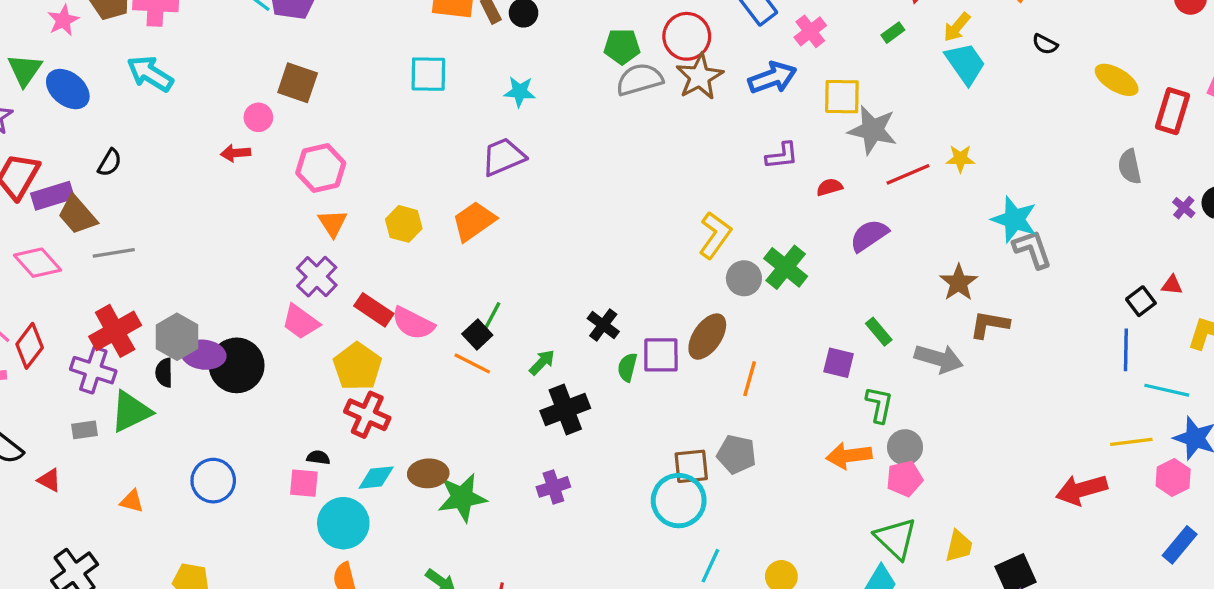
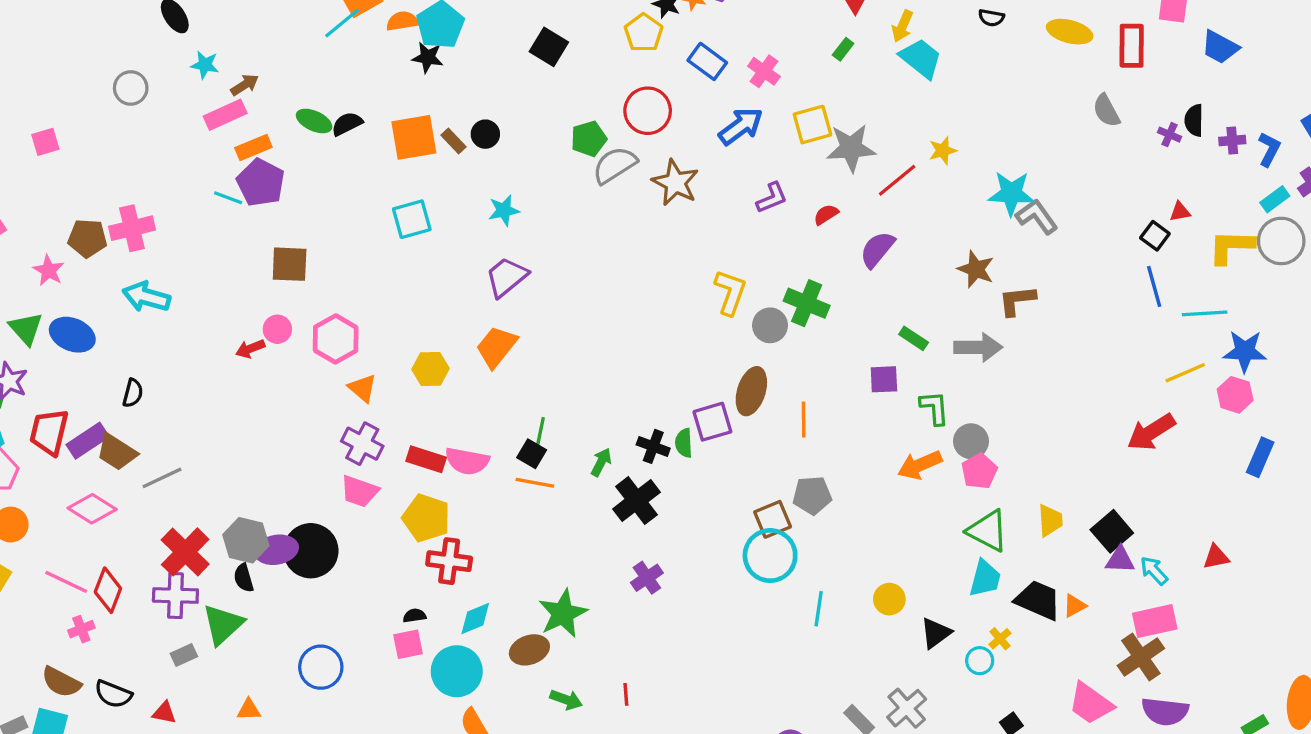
brown star: (700, 77) -> (675, 183), moved
pink circle: (258, 117) -> (277, 329), moved
black cross: (603, 325) -> (653, 446), moved
brown ellipse: (428, 473) -> (529, 650), moved

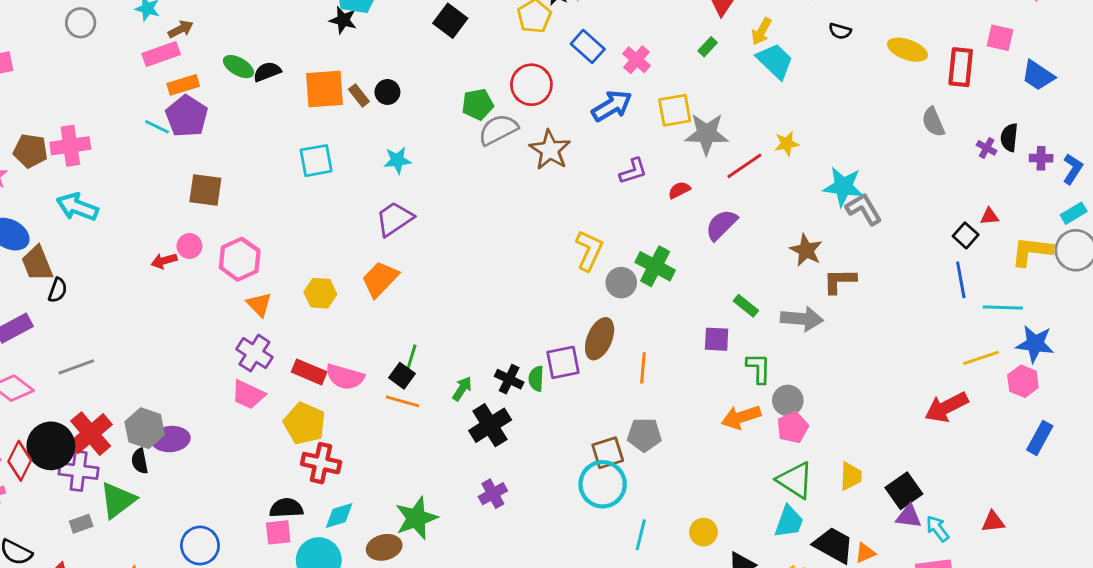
brown trapezoid: (117, 452) -> (37, 263), moved, turned 30
black circle: (311, 551) -> (51, 446), moved
black semicircle: (415, 616) -> (286, 508), size x1.6

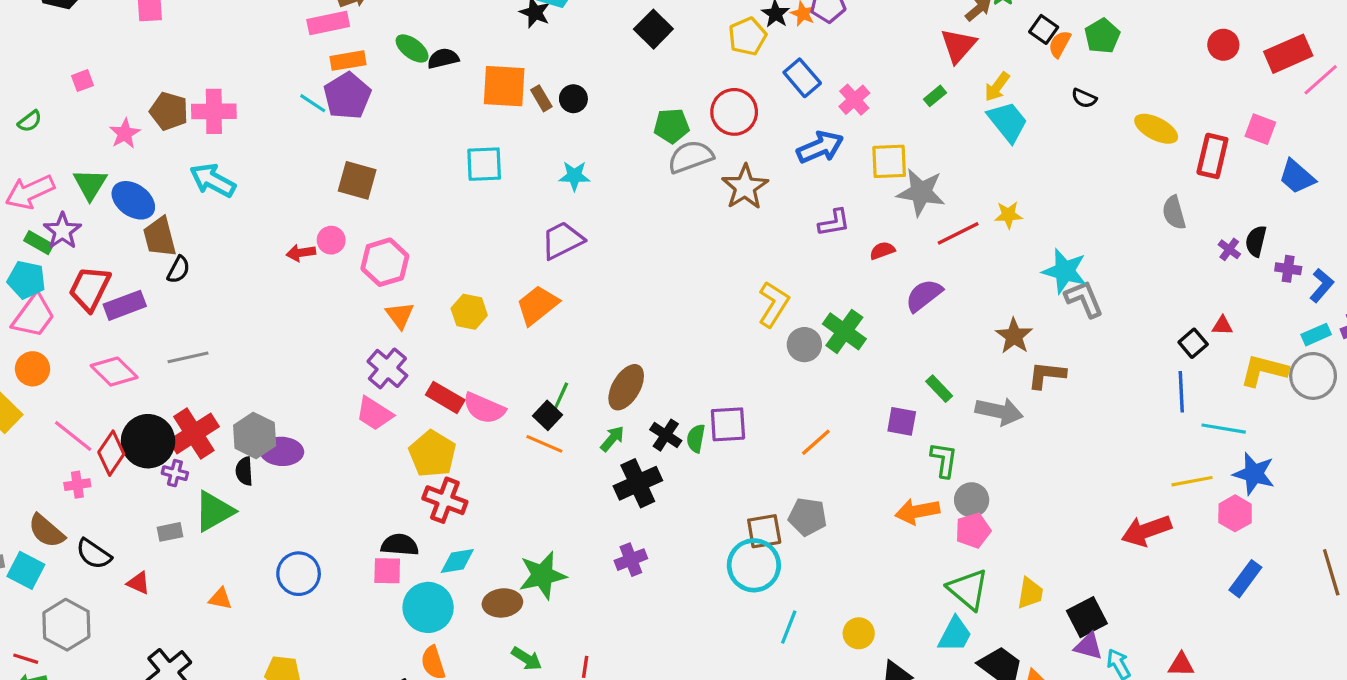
brown ellipse: (600, 339) -> (626, 387), moved
orange line: (643, 368) -> (816, 442), turned 36
purple cross: (79, 471) -> (175, 473), size x0.6

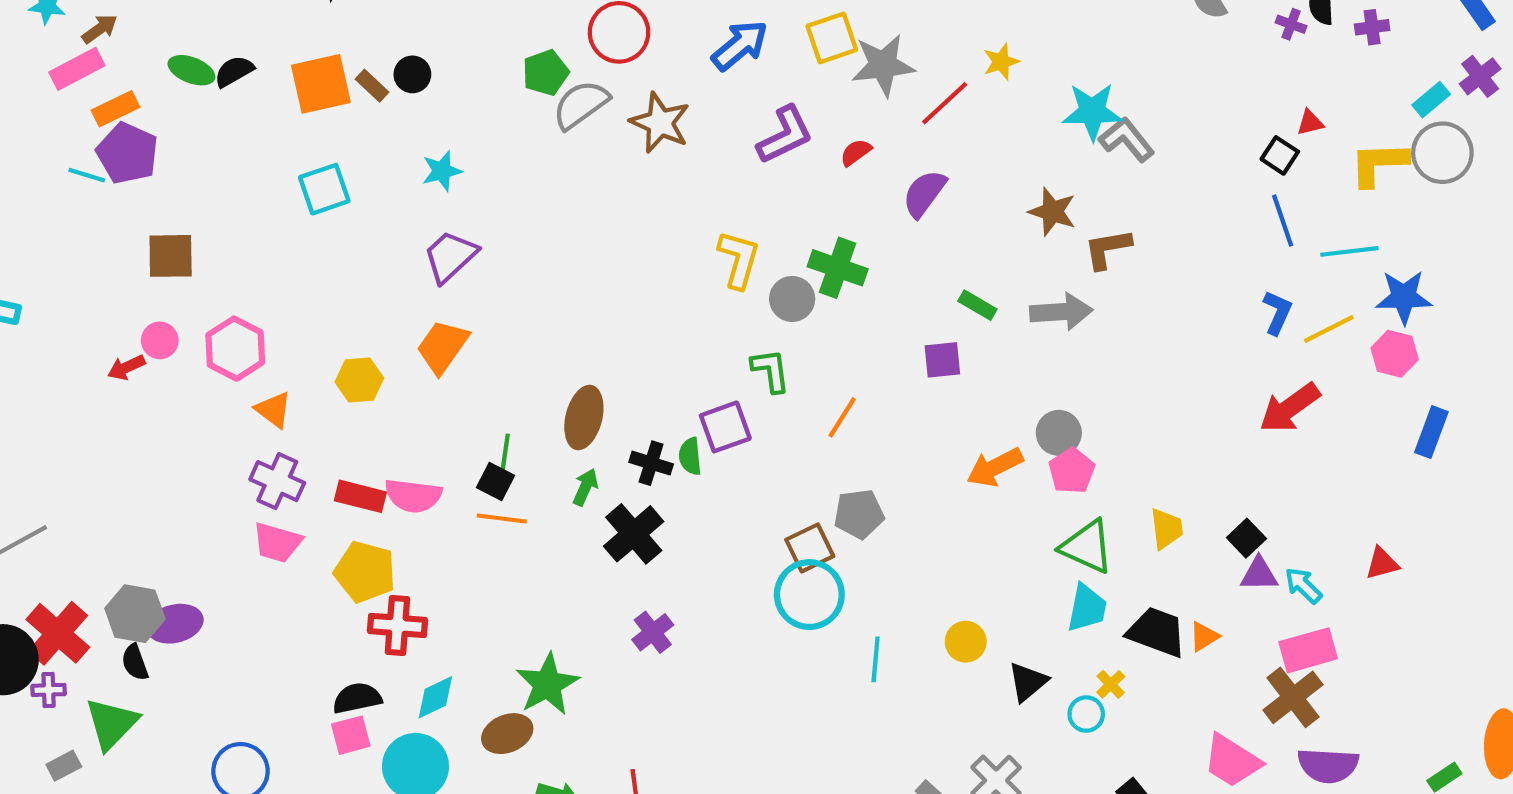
purple L-shape: (834, 223) -> (785, 135), size x1.4
blue L-shape: (1322, 285) -> (1277, 313), moved
green L-shape: (944, 460) -> (771, 370), moved
black square: (1087, 617) -> (1246, 538), size x0.7

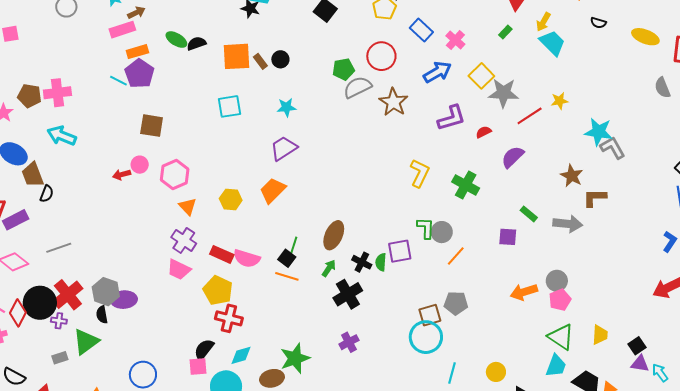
yellow square: (832, 38) -> (481, 76), turned -35
gray circle: (792, 299) -> (442, 232), moved
black semicircle: (357, 698) -> (204, 349), turned -50

